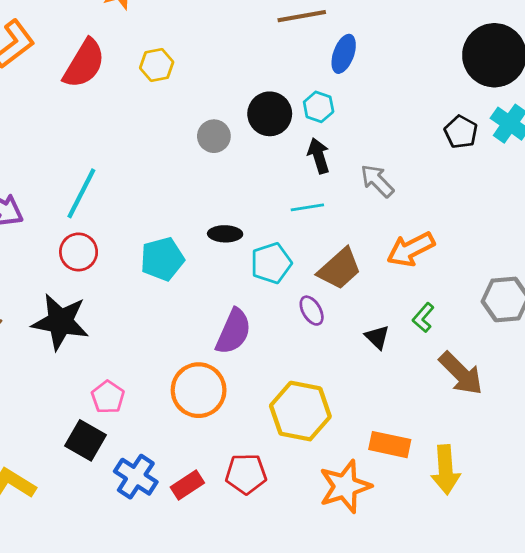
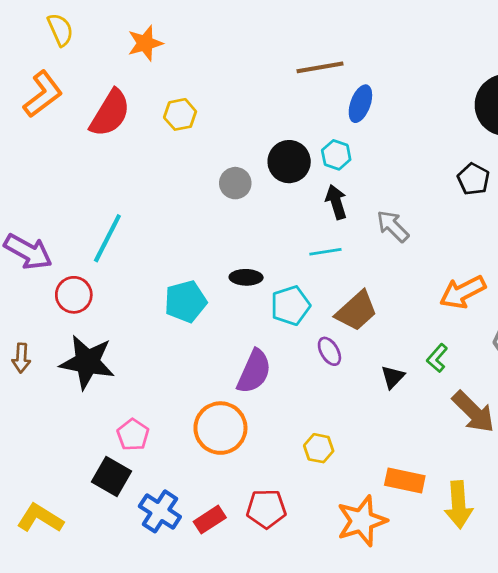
orange arrow: (411, 249) -> (463, 292), moved
red circle: (79, 252) -> (74, 295), moved
black triangle: (377, 337) -> (393, 377), turned 30
yellow hexagon: (300, 411) -> (319, 448), size x0.5

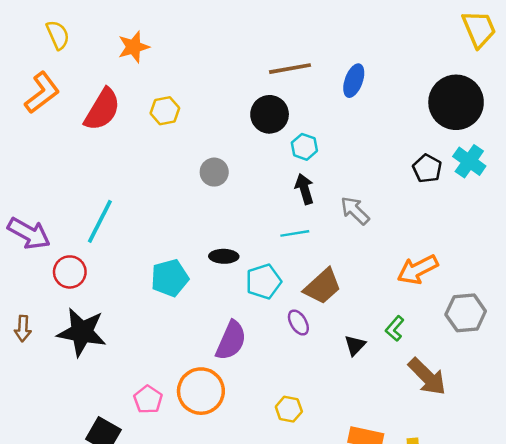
blue ellipse: (360, 104) -> (354, 81), moved
black circle: (289, 162) -> (270, 114), moved
pink pentagon: (133, 435) -> (148, 399), moved

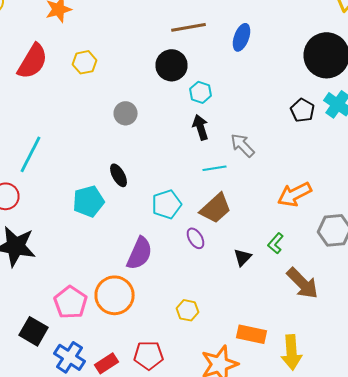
cyan line: (295, 233) -> (214, 168), moved
black ellipse: (224, 256) -> (118, 175), moved, turned 60
pink pentagon: (148, 399) -> (70, 302), size x1.4

